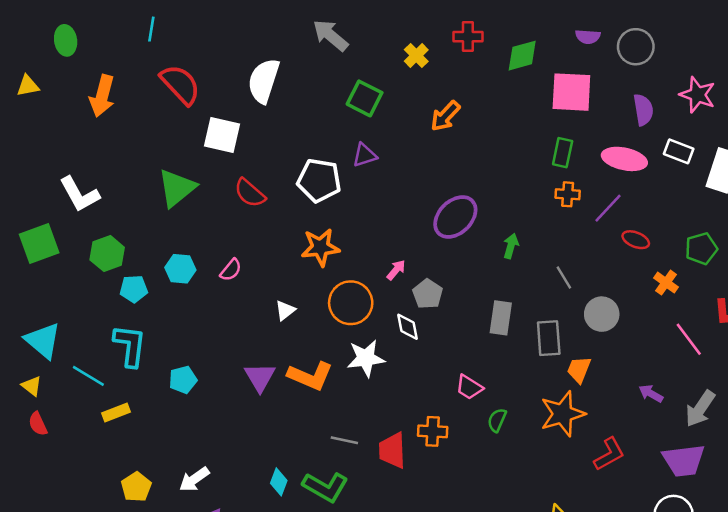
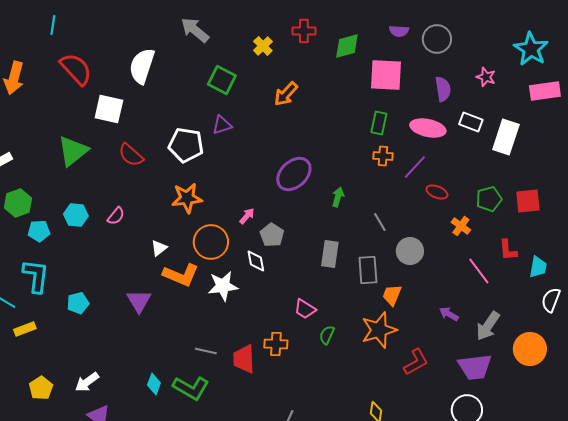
pink star: (698, 95) -> (486, 77), size x0.7
orange L-shape: (310, 376) -> (181, 275), moved

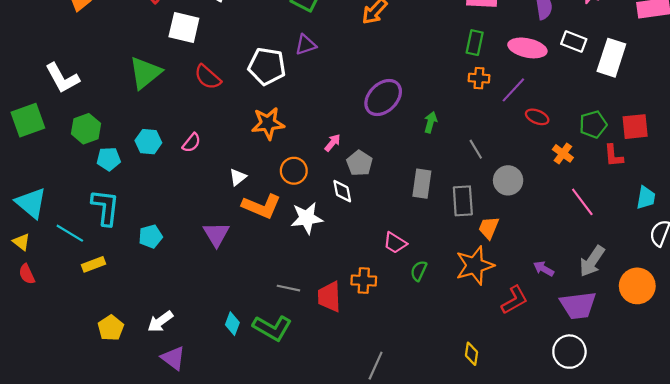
orange circle: (211, 242) -> (294, 171), size x0.7
red L-shape: (508, 250) -> (614, 156), moved
purple arrow: (449, 314) -> (544, 269), moved

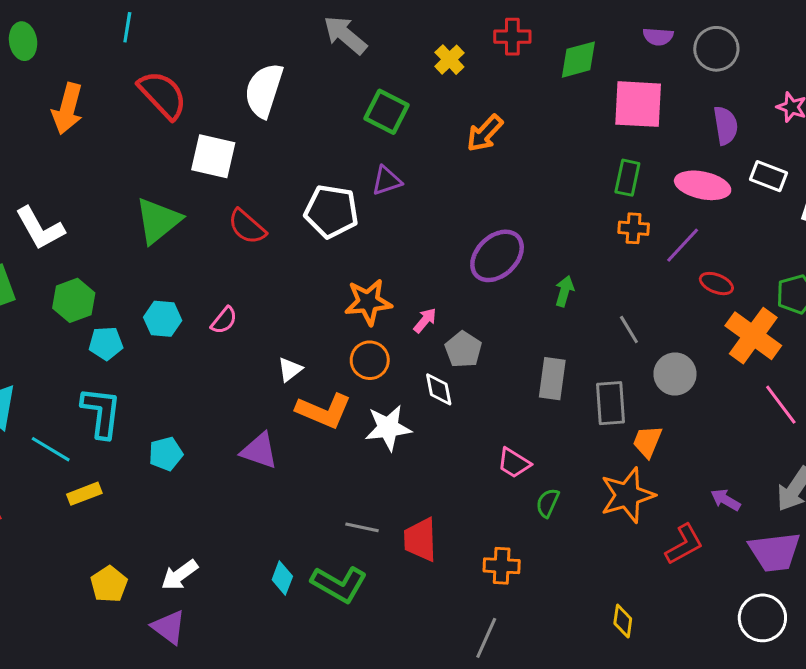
orange star: (268, 123) -> (368, 302), moved
orange cross: (563, 153) -> (753, 336), size x1.8
purple triangle: (216, 234) -> (259, 451), turned -40
orange cross: (364, 281) -> (502, 566), moved
purple triangle: (173, 358) -> (169, 627), moved

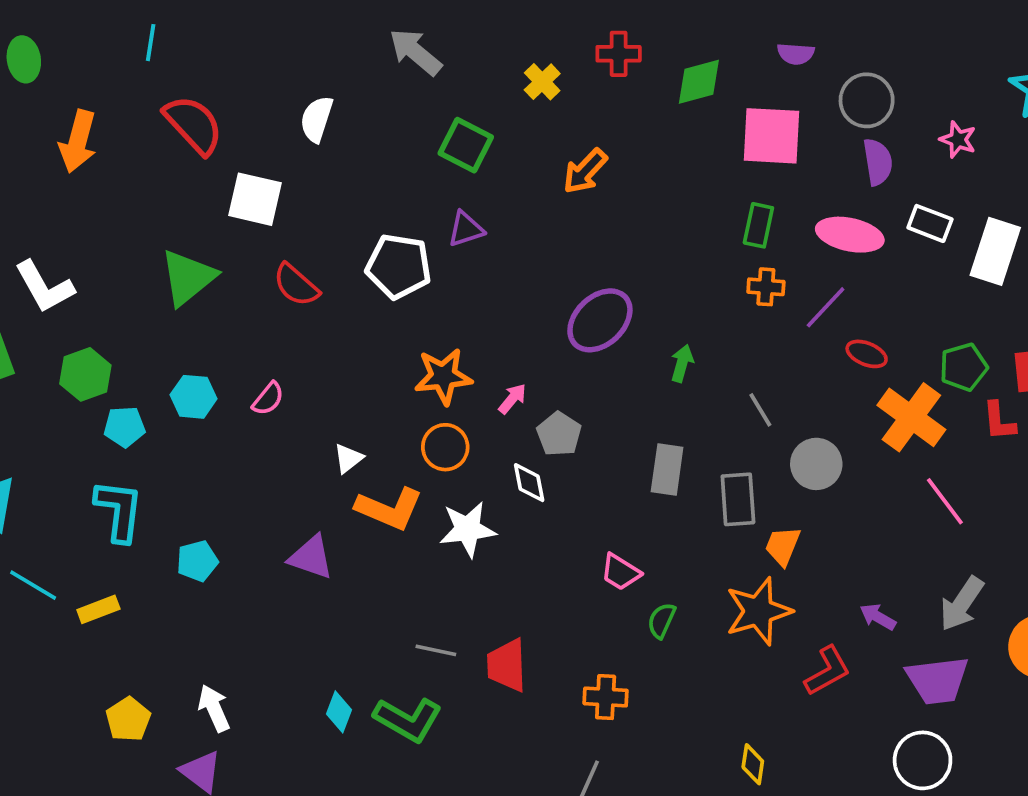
gray circle: (716, 49) -> (867, 100), moved
white semicircle: (264, 90) -> (317, 119), size x0.7
cyan line: (51, 449) -> (33, 585), moved
white arrow: (179, 575) -> (214, 708), turned 102

